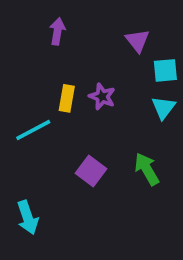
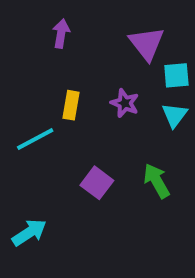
purple triangle: (137, 41) -> (147, 44), size x1.4
purple star: (102, 96) -> (125, 103), moved
cyan arrow: (28, 217) -> (29, 232), turned -104

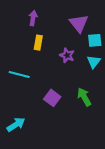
yellow rectangle: (71, 105) -> (38, 43), moved
cyan line: (35, 139) -> (19, 74), turned 42

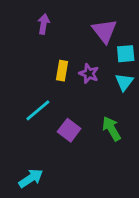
yellow rectangle: (38, 43) -> (62, 71), moved
cyan line: (19, 74) -> (38, 110), moved, turned -54
cyan arrow: (16, 125) -> (31, 178), moved

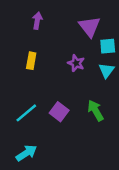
yellow rectangle: (62, 71) -> (31, 61), moved
cyan line: (38, 110) -> (26, 113), moved

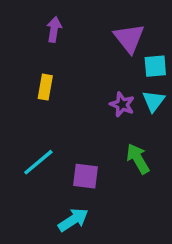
purple star: (76, 63) -> (122, 105), moved
purple square: (59, 112) -> (85, 176), moved, turned -30
cyan arrow: (26, 153) -> (73, 220), moved

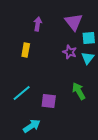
purple arrow: (54, 29) -> (38, 24), moved
purple star: (122, 105) -> (70, 52), moved
cyan arrow: (73, 220) -> (32, 126), moved

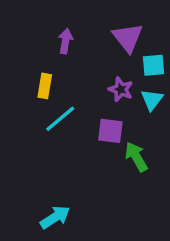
cyan line: (22, 93) -> (60, 119), moved
purple square: (49, 101) -> (110, 131), moved

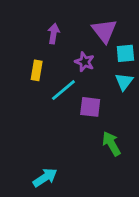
purple star: (121, 89) -> (85, 62), moved
cyan line: (60, 119) -> (63, 90), moved
green arrow: (136, 157) -> (111, 144), moved

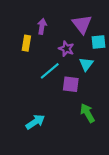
yellow rectangle: (37, 70) -> (26, 43), moved
cyan triangle: (124, 82) -> (86, 64), moved
cyan arrow: (45, 177) -> (35, 122), moved

